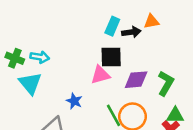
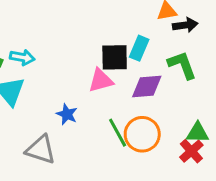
cyan rectangle: (112, 26) -> (139, 48), moved
black arrow: (131, 32) -> (185, 25), moved
green L-shape: (166, 83) -> (182, 65), moved, turned -50

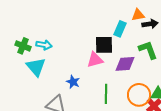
cyan rectangle: (139, 48) -> (120, 29), moved
green line: (118, 133) -> (106, 94), turned 30
orange circle: (142, 134) -> (139, 95), moved

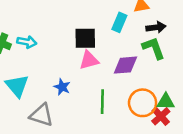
black arrow: (150, 24) -> (156, 27), moved
black square: (104, 45) -> (85, 38), moved
cyan triangle: (36, 67) -> (17, 86), moved

